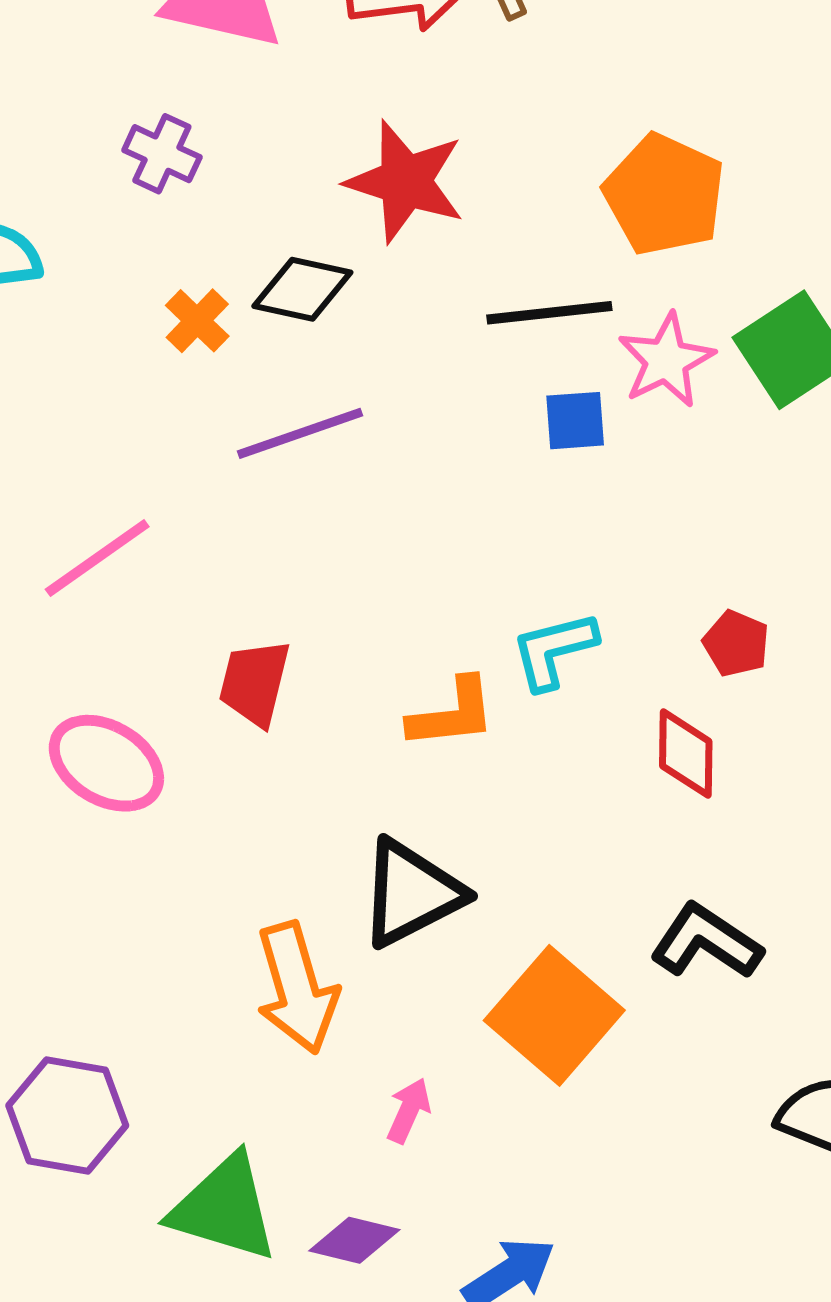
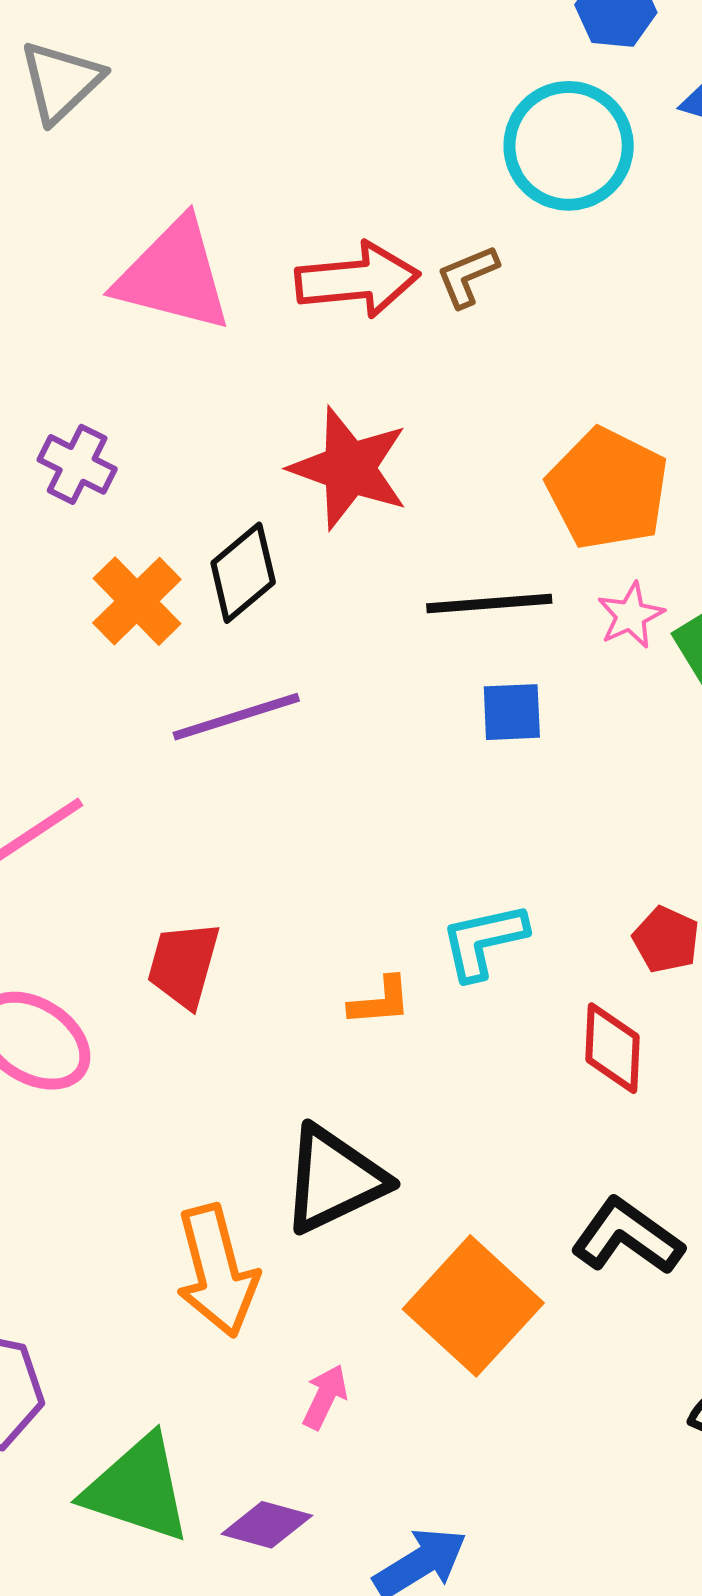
purple cross: (162, 154) -> (77, 464), moved
black diamond: (302, 289) -> (243, 573), turned -54
orange cross: (197, 321) -> (137, 601), size x1.4
pink star: (666, 360) -> (631, 615), moved, size x0.7
orange L-shape: (452, 714) -> (380, 1001), size x0.7

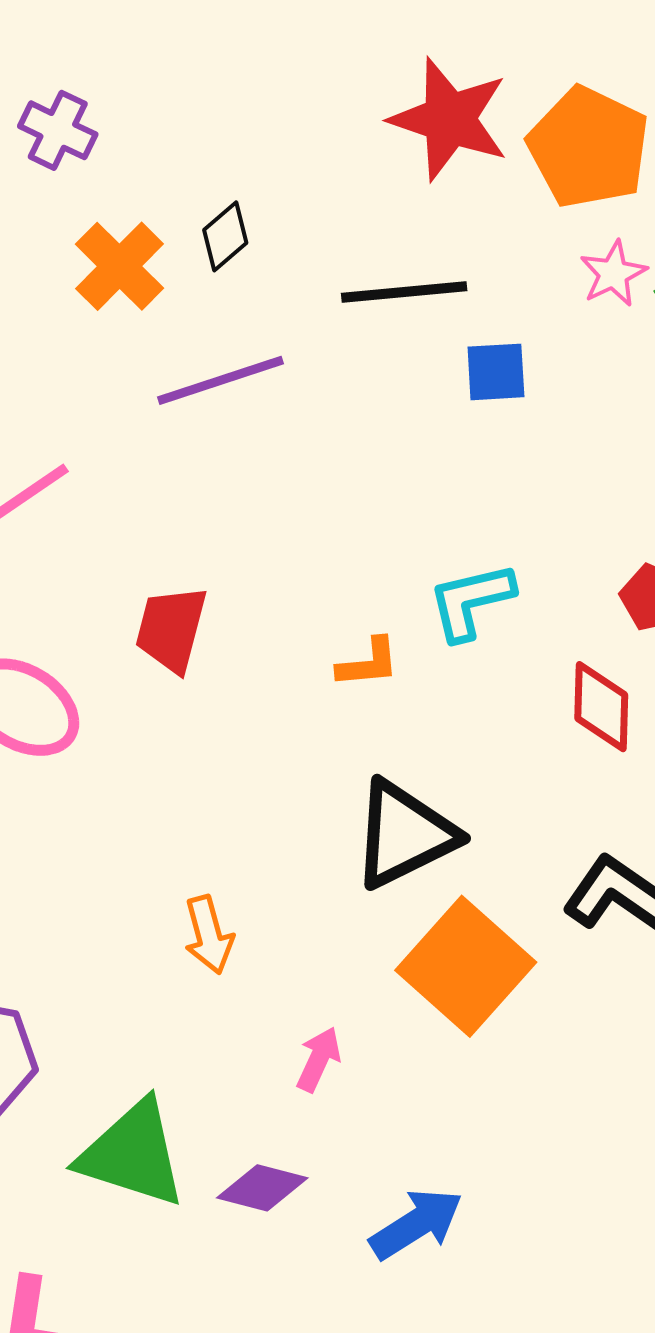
red star: (349, 468) -> (449, 119), moved
black diamond: (243, 573) -> (225, 236), size x0.7
black line: (489, 603) -> (404, 292), moved
black triangle: (334, 1179) -> (404, 834), moved
orange arrow: (217, 1271) -> (209, 935), size x0.6

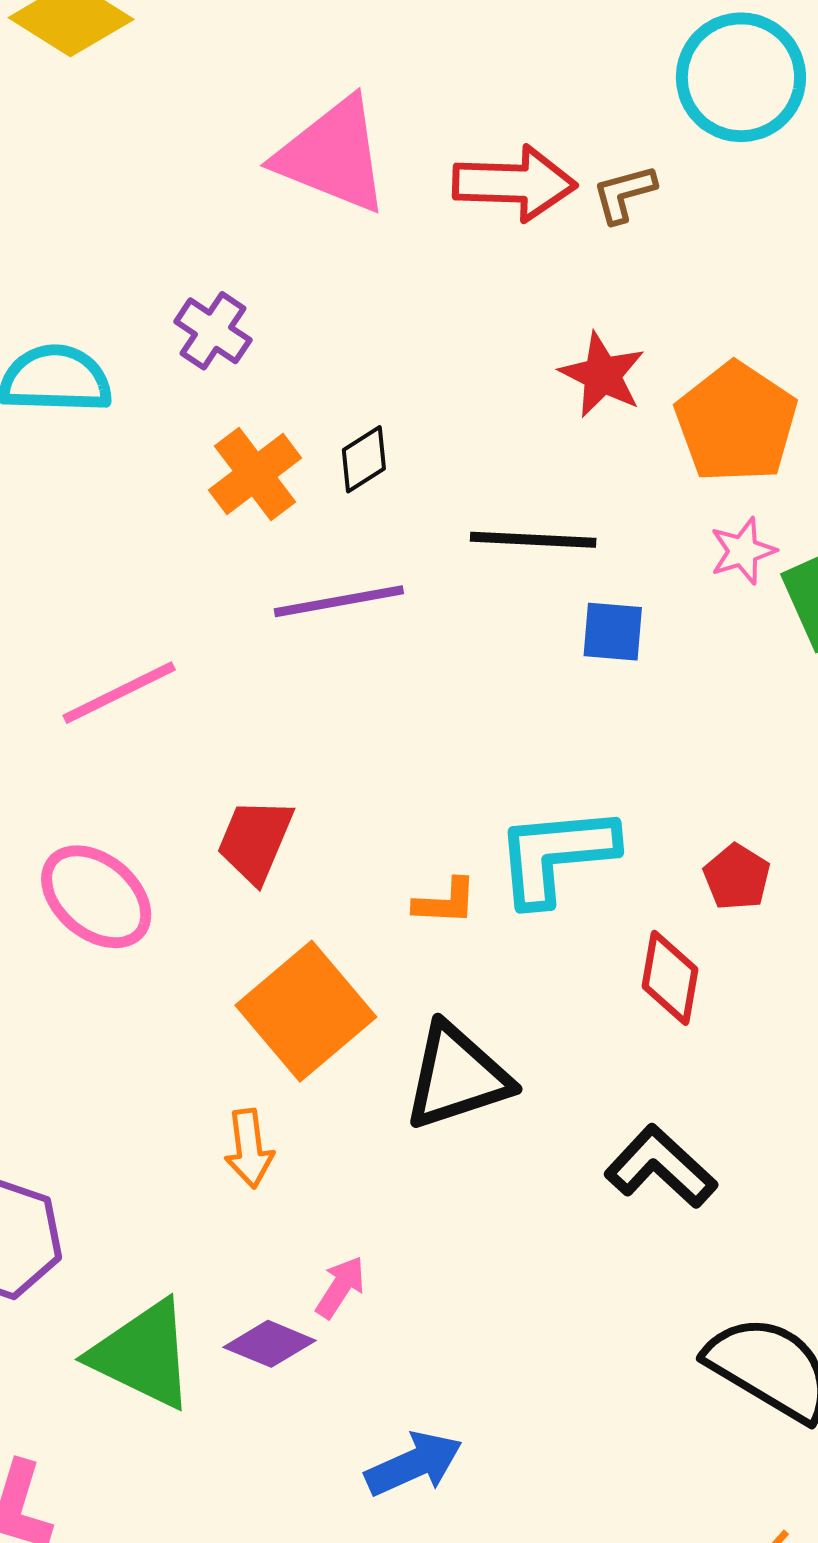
red star: (449, 119) -> (602, 375), size x0.7
cyan L-shape: (471, 601) -> (556, 855), size x1.4
orange square: (466, 966) -> (306, 1011), moved
purple diamond: (262, 1188) -> (270, 1344), moved

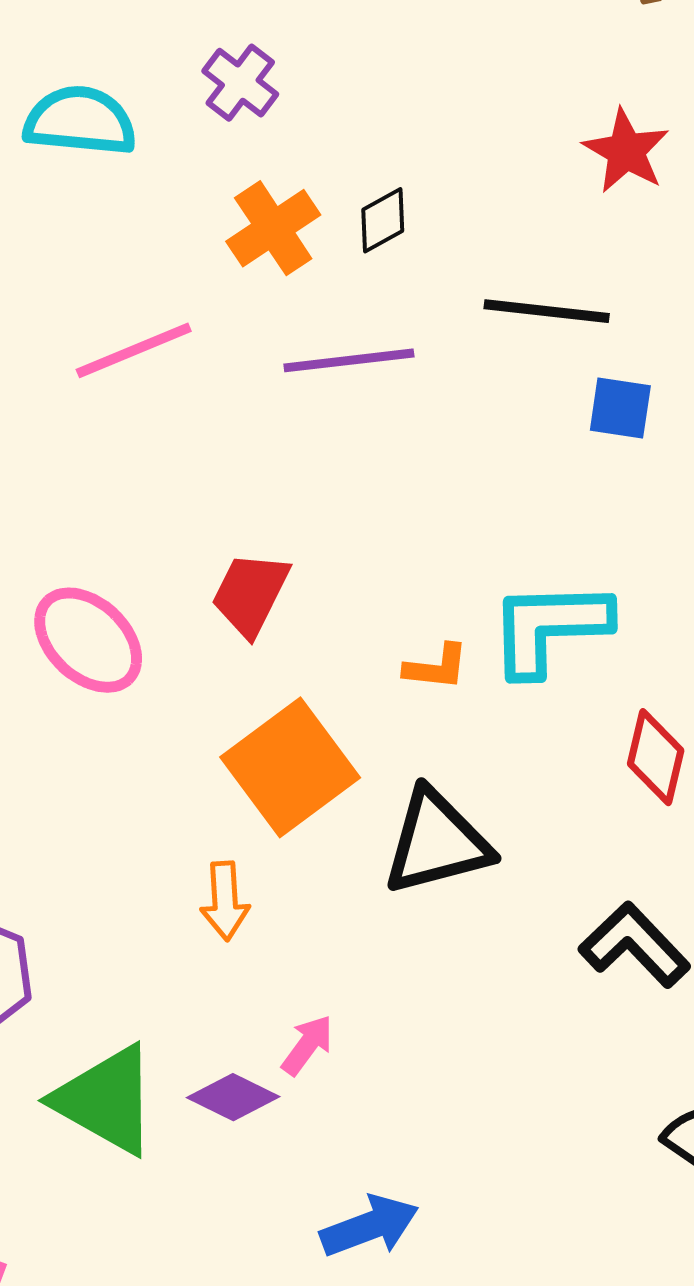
pink line: (119, 693) -> (134, 350), moved

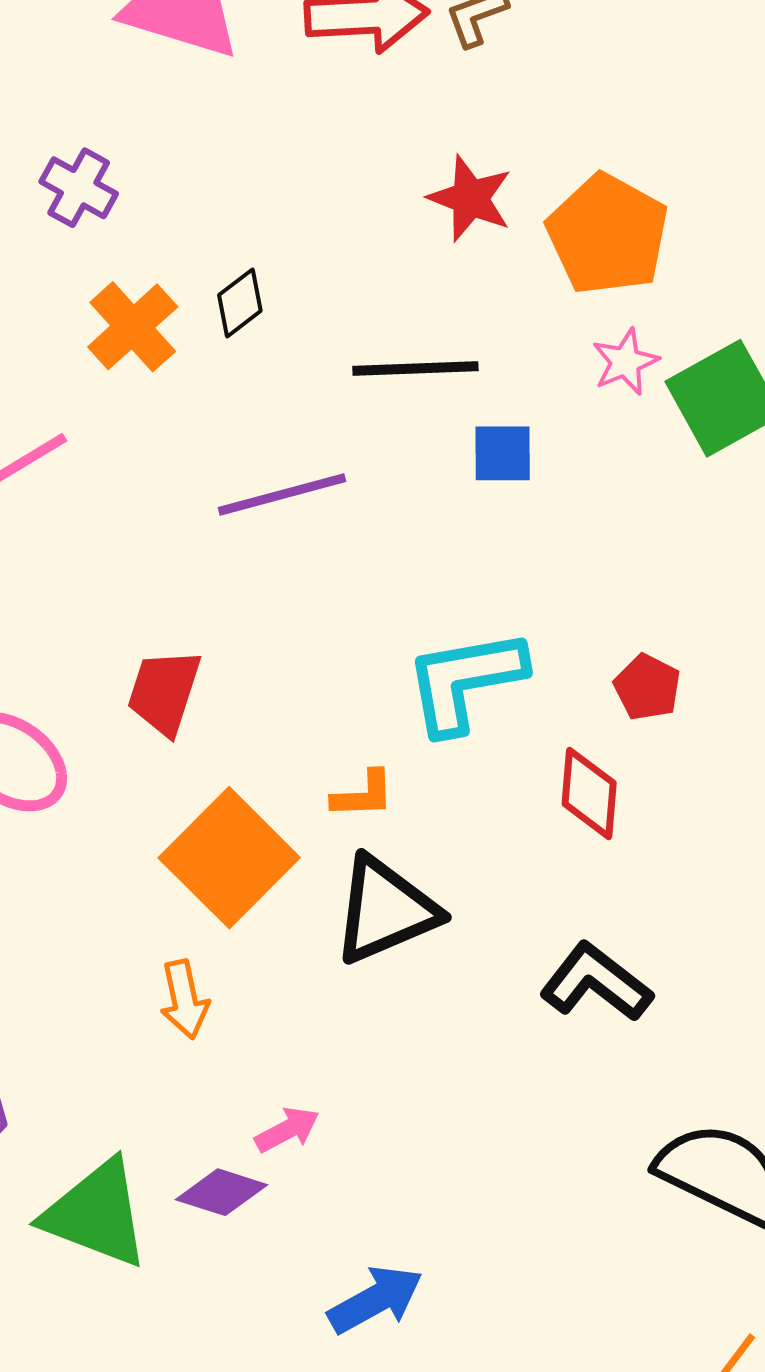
purple line: (349, 360) -> (282, 494), moved
orange L-shape: (436, 667) -> (363, 795), moved
pink arrow: (307, 1045) -> (287, 1130), turned 34

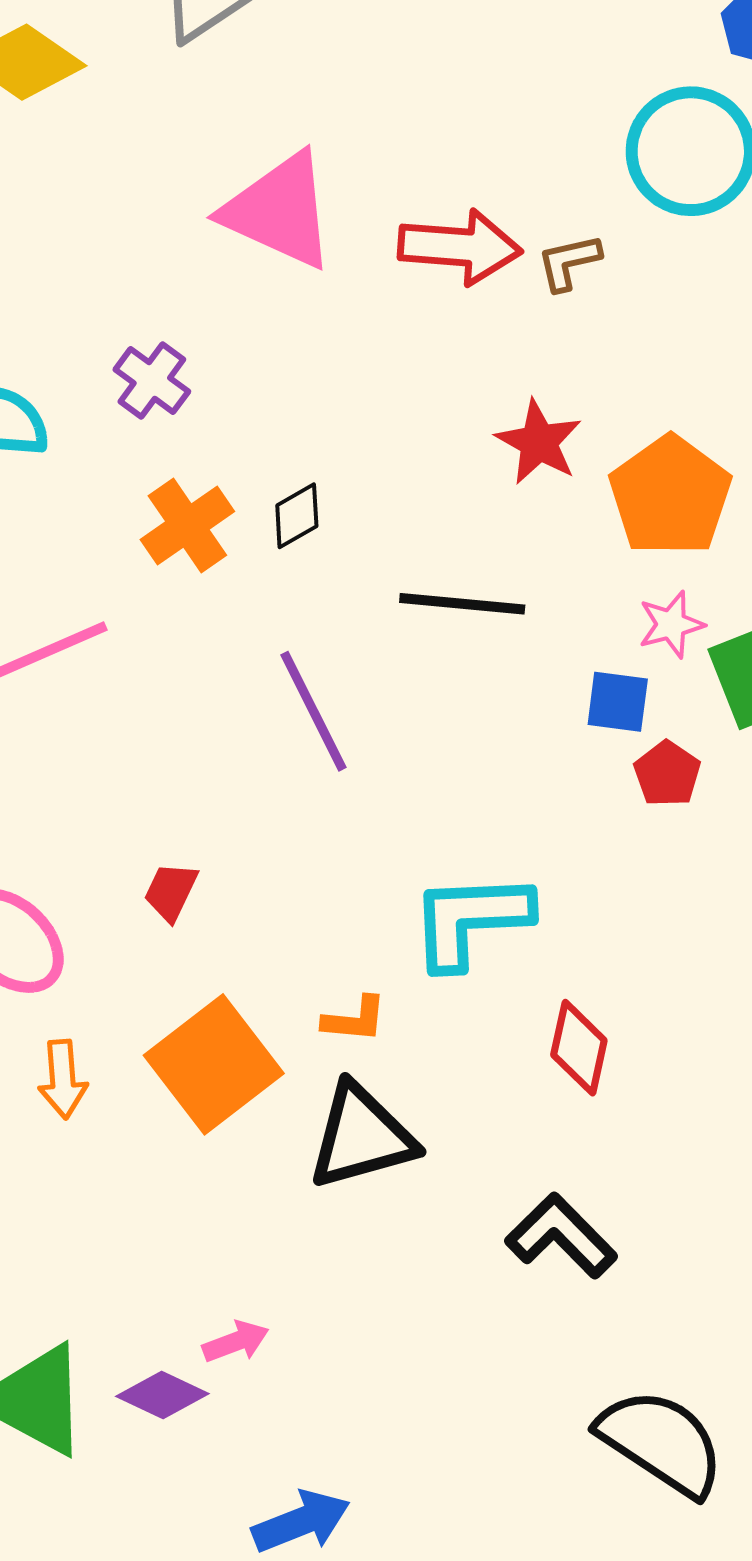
blue square: (503, 453) -> (618, 702), moved
purple line: (282, 494) -> (313, 711), turned 71
red pentagon: (647, 687) -> (667, 774), moved
red trapezoid: (164, 692) -> (171, 892), size x0.7
orange arrow: (184, 999) -> (63, 1079), moved

